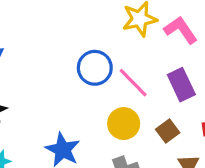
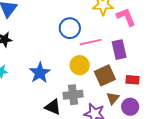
pink line: (133, 83) -> (91, 42), turned -70
brown square: (168, 131) -> (105, 75), size x1.5

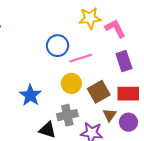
purple rectangle: (119, 50) -> (124, 61), moved
red rectangle: (133, 80) -> (128, 94), size x1.5

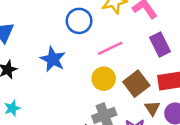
blue circle: (58, 46) -> (79, 21), moved
blue star: (30, 95) -> (53, 59), moved

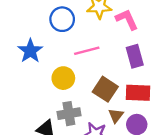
yellow circle: (104, 79) -> (63, 78), moved
brown square: (136, 84) -> (105, 89), turned -30

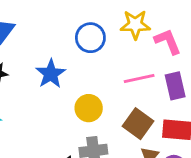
pink line: (87, 51) -> (139, 79), moved

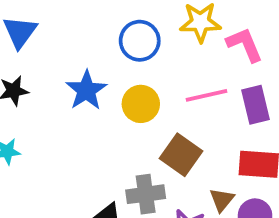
yellow circle: (89, 108) -> (141, 104), moved
brown square: (138, 124) -> (181, 155), moved

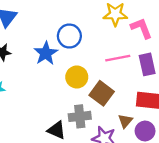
blue circle: (140, 41) -> (69, 36), moved
yellow circle: (141, 104) -> (77, 77), moved

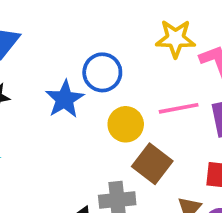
yellow circle: (77, 77) -> (126, 124), moved

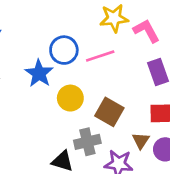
pink line: (179, 108) -> (100, 56), moved
yellow circle: (126, 124) -> (70, 98), moved

